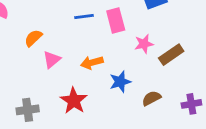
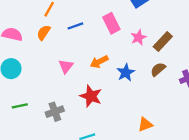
blue line: (84, 17) -> (75, 26), moved
orange semicircle: (33, 38) -> (44, 32), moved
brown semicircle: (151, 98) -> (158, 69), moved

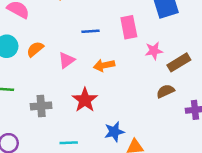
blue line: (75, 26) -> (90, 31), moved
orange semicircle: (44, 32) -> (35, 49), moved
blue star: (126, 73) -> (114, 132), moved

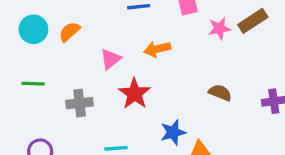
pink triangle: (67, 60) -> (110, 59), moved
brown rectangle: (179, 62) -> (253, 21), moved
brown semicircle: (165, 91) -> (220, 93), moved, turned 48

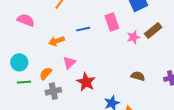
cyan circle: (33, 29) -> (19, 62), moved
orange semicircle: (69, 32) -> (46, 73), moved
orange arrow: (157, 49) -> (57, 41), moved

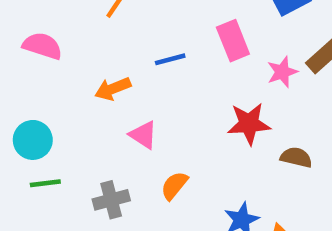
pink triangle: (69, 63) -> (143, 135), turned -40
orange semicircle: (46, 73) -> (174, 186), moved
red star: (86, 82) -> (249, 124), moved, turned -30

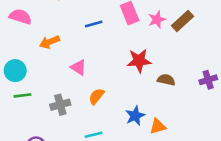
pink star: (282, 72) -> (157, 20), moved
orange arrow: (113, 89) -> (49, 42), moved

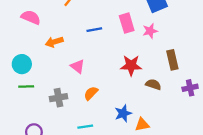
brown rectangle: (182, 21) -> (172, 60), moved, turned -66

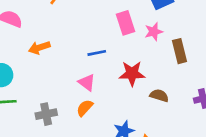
blue line: (94, 30) -> (97, 53), moved
brown rectangle: (172, 60) -> (180, 51), moved
pink triangle: (78, 66) -> (87, 82), moved

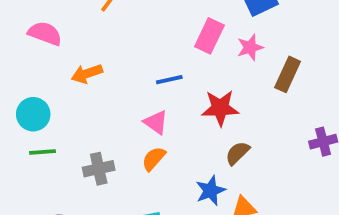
pink rectangle: (126, 23) -> (209, 36), turned 45
brown rectangle: (180, 51) -> (288, 74), turned 40
brown semicircle: (159, 96) -> (238, 153), moved, turned -60

